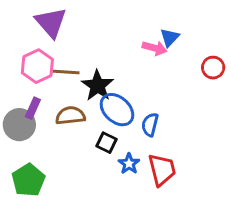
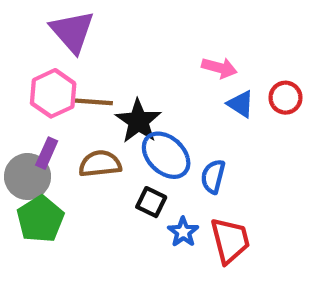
blue triangle: (170, 38) -> (241, 104), moved, turned -40
red circle: (213, 68) -> (285, 98), moved
green pentagon: (28, 180) -> (40, 219), moved

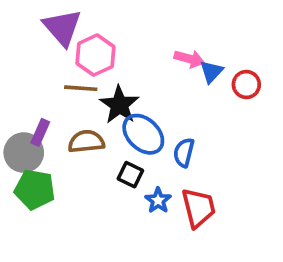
pink hexagon: (53, 93) -> (95, 55), moved
blue triangle: (241, 104) -> (211, 72), moved, turned 40
green pentagon: (40, 219) -> (35, 189), turned -30

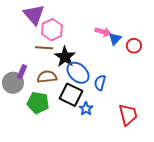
black square: (130, 175) -> (71, 95), size x1.6
green pentagon: (35, 189) -> (38, 103), moved
red trapezoid: (199, 208) -> (128, 115), moved

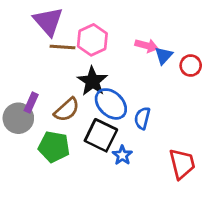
pink hexagon: (52, 30) -> (92, 40), moved
brown line: (44, 48) -> (62, 47), moved
brown semicircle: (47, 77) -> (67, 110), turned 144

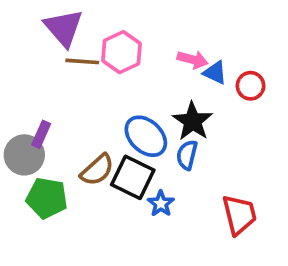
blue triangle: (164, 56) -> (215, 73), turned -48
black star: (92, 81) -> (193, 121), moved
brown semicircle: (67, 110) -> (97, 170), moved
green pentagon: (54, 147) -> (47, 198), moved

